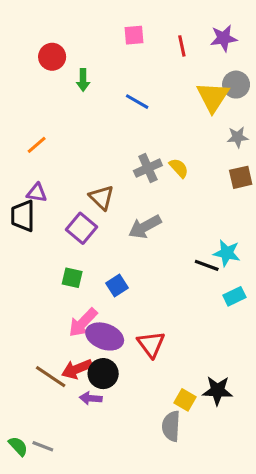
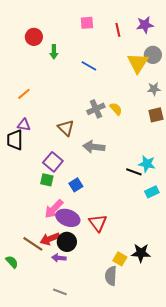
gray arrow: (145, 227) -> (94, 147), turned 35
purple square: (81, 228) -> (53, 162), moved
green semicircle: (18, 446) -> (12, 262), moved
gray line: (43, 446) -> (60, 292), moved

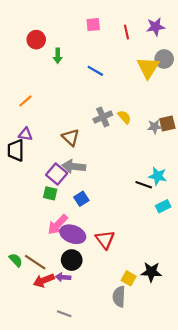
gray star: (154, 89) -> (154, 127), moved
gray arrow: (94, 147) -> (74, 166), moved
red arrow: (50, 239) -> (44, 280), moved
green semicircle: (12, 262) -> (16, 260), moved

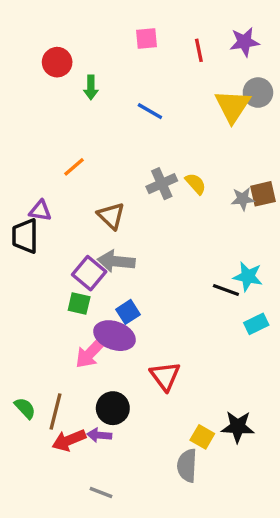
orange line: (25, 101) -> (74, 167), moved
purple ellipse: (73, 234) -> (114, 336), moved
brown line: (35, 262) -> (55, 412), turned 70

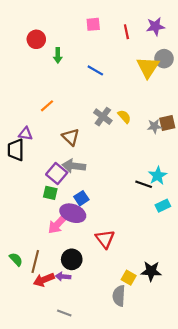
gray cross: (162, 184) -> (103, 117), turned -30
cyan star: (248, 277) -> (158, 176), turned 30

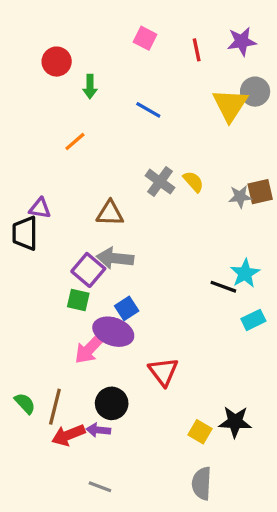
pink square: (93, 24) -> (145, 38), turned 32
orange line: (47, 106) -> (75, 142), moved
brown triangle: (71, 137) -> (110, 213), turned -42
gray semicircle: (119, 296) -> (202, 483), moved

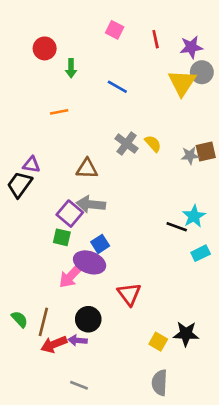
purple star: (242, 41) -> (191, 47), moved
orange line: (75, 142) -> (59, 112), turned 30
black trapezoid: (25, 233) -> (20, 184), turned 36

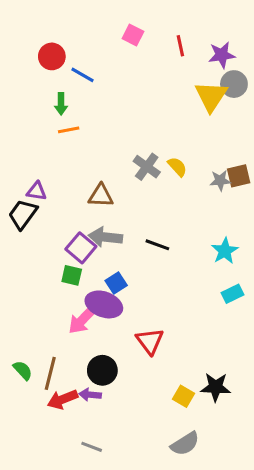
green arrow: (71, 68) -> (61, 104), moved
blue line: (117, 87) -> (82, 75), moved
black line: (177, 227) -> (157, 245), moved
gray semicircle: (160, 383) -> (185, 444), turned -125

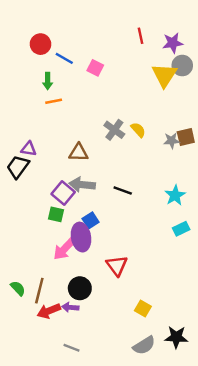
pink square: (133, 35) -> (95, 68), moved
purple ellipse: (104, 304) -> (81, 237), turned 60
black star: (216, 387) -> (176, 337), moved

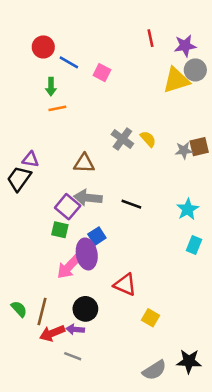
yellow triangle: (164, 75) -> (176, 80), turned 40
cyan rectangle: (181, 229) -> (194, 245), turned -42
red triangle: (117, 266) -> (125, 285), turned -30
yellow square: (143, 309) -> (151, 318), moved
gray line: (71, 348) -> (73, 356), moved

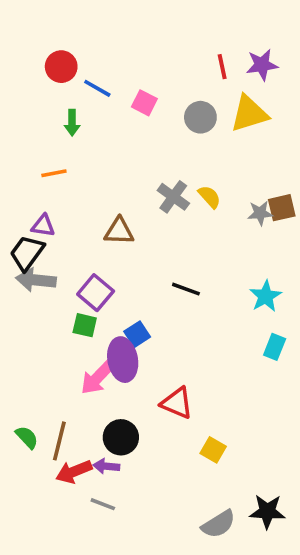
red line: (151, 38) -> (222, 67), moved
gray circle: (195, 70) -> (200, 117), moved
orange line: (57, 108) -> (54, 173), moved
gray arrow: (88, 198) -> (36, 280), moved

